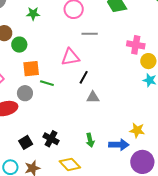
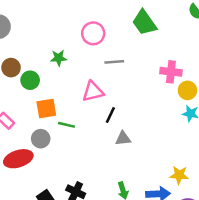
green star: (33, 14) -> (59, 58), moved

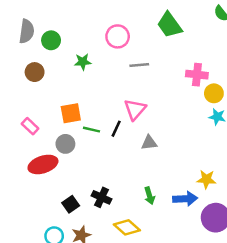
green circle: (30, 80) -> (51, 40), moved
pink triangle: (93, 92) -> (135, 109), moved, turned -35
black line: (110, 115) -> (116, 129), moved

